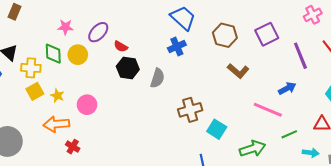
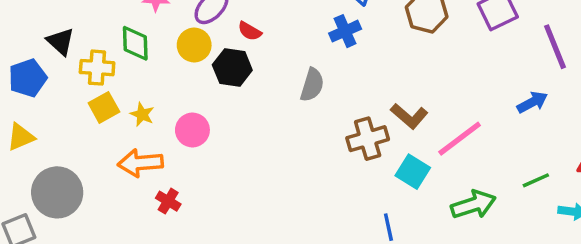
yellow circle: (78, 55) -> (194, 45), moved
black hexagon: (128, 68) -> (232, 68), moved
brown L-shape: (238, 71) -> (409, 116), moved
pink line: (268, 110) -> (460, 139), moved, turned -60

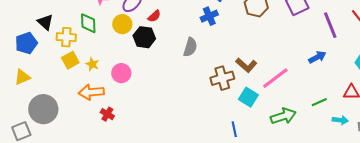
red semicircle: (250, 31) -> (154, 16), turned -72

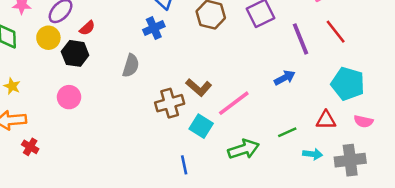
pink circle: (121, 73) -> (69, 97), moved

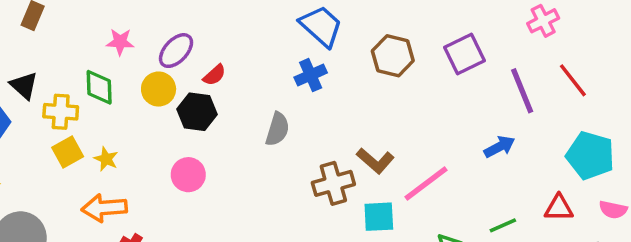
cyan square: (201, 126) -> (379, 217), turned -35

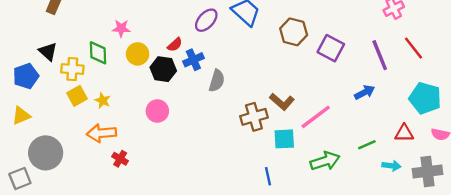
pink star: (120, 42) -> (121, 28), moved
purple ellipse: (176, 51) -> (206, 20), moved
purple square: (464, 54) -> (331, 48), moved, turned -36
blue cross: (311, 75) -> (193, 60), moved

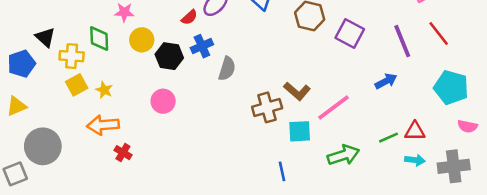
red semicircle: (175, 45) -> (189, 17), moved
red triangle: (404, 133) -> (415, 131), moved

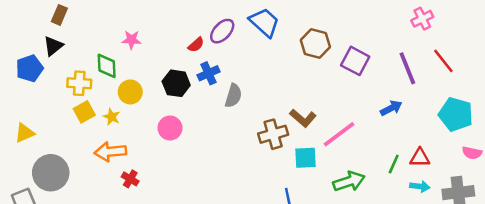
black triangle: (45, 37) -> (53, 46), moved, turned 40
yellow circle: (142, 40) -> (130, 92), moved
blue pentagon: (21, 64) -> (30, 68), moved
green line: (389, 138) -> (394, 164), turned -42

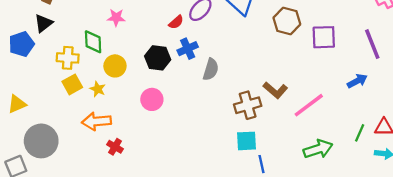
purple square: (355, 61) -> (324, 37), turned -30
cyan square: (305, 158) -> (247, 141), moved

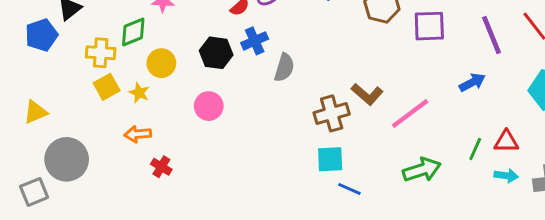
green diamond: (93, 42) -> (133, 32), turned 70
orange arrow: (97, 121) -> (138, 134), size x0.7
blue line: (261, 164) -> (349, 189), turned -54

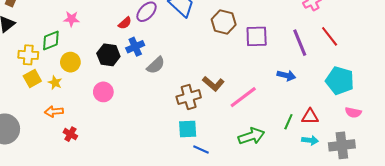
gray semicircle: (284, 68) -> (156, 65), turned 30
blue arrow: (472, 82) -> (286, 75), turned 42

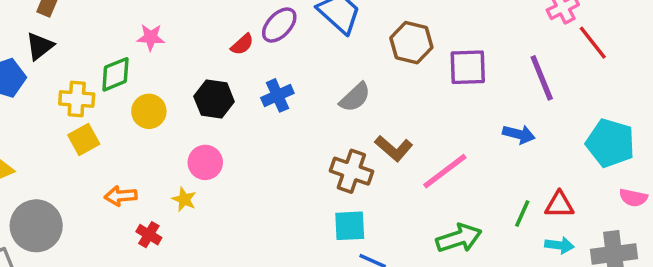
red line: (330, 36) -> (593, 43), moved
blue cross: (135, 47) -> (277, 95), moved
gray semicircle: (156, 65) -> (355, 97), moved
yellow star: (55, 83) -> (184, 199), moved
brown cross: (189, 97) -> (351, 171), turned 35

